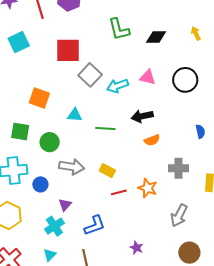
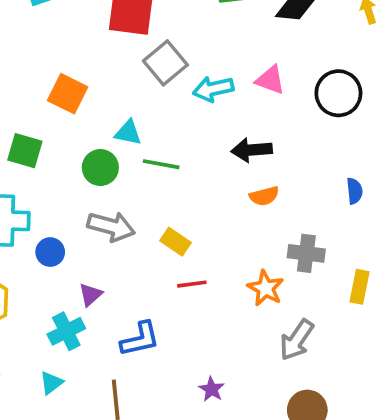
green line: (105, 129) -> (161, 164), moved
green circle: (50, 142) -> (100, 168), moved
orange star: (148, 188) -> (266, 288), moved

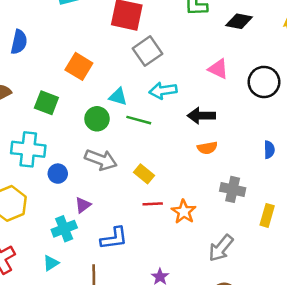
cyan arrow: (213, 89) -> (163, 91), moved
orange star: (266, 288) -> (184, 212), moved

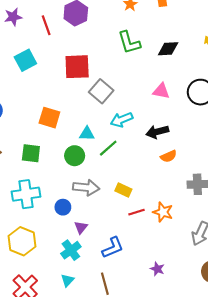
green line: (139, 120) -> (108, 148), turned -42
blue circle: (58, 174) -> (63, 207), moved

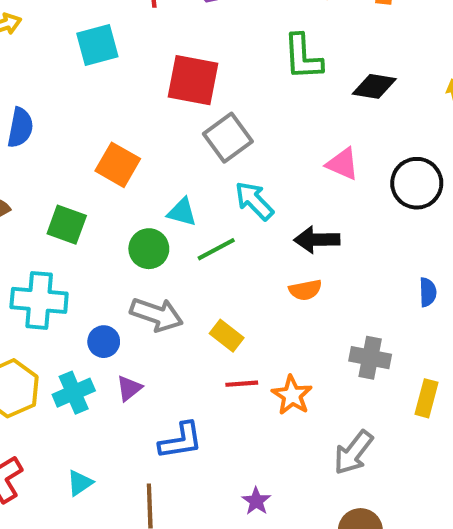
cyan arrow: (122, 120) -> (254, 201), turned 55
orange semicircle: (169, 156) -> (305, 290), moved
cyan cross: (71, 250) -> (74, 393), moved

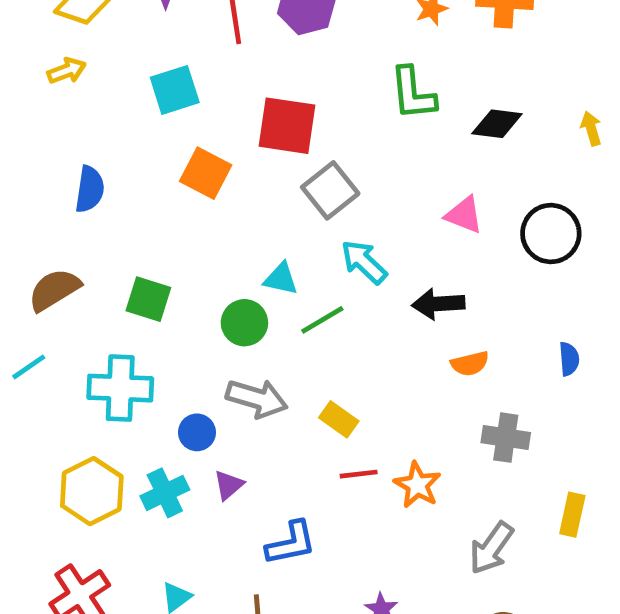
orange square: (118, 165) -> (206, 173), moved
orange semicircle: (305, 290) -> (470, 364), moved
yellow rectangle: (427, 398) -> (572, 515), moved

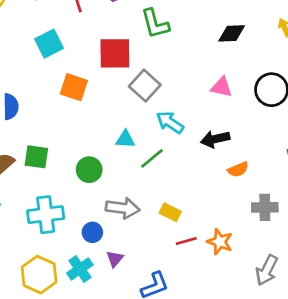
green L-shape: (413, 93) -> (155, 24), moved
green square: (148, 299) -> (36, 157), moved
green circle: (244, 323) -> (89, 170), moved

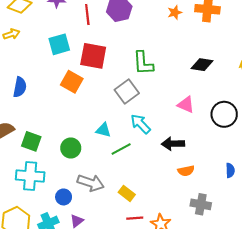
green L-shape: (155, 24) -> (143, 63), moved
red square: (115, 53) -> (93, 56), moved
green square: (36, 157) -> (31, 141), moved

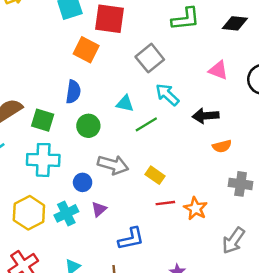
green L-shape: (143, 63) -> (186, 19), moved, turned -90
blue semicircle: (20, 87) -> (73, 92), moved

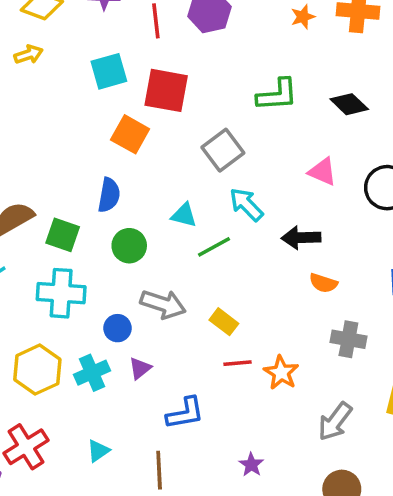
black diamond: (235, 23) -> (349, 104), turned 35
orange semicircle: (222, 146) -> (323, 283), turned 30

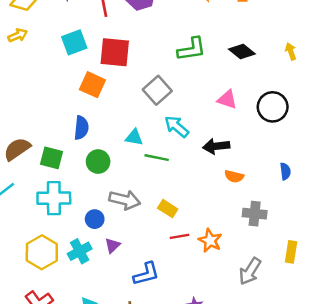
green line: (214, 247) -> (157, 158), turned 45

